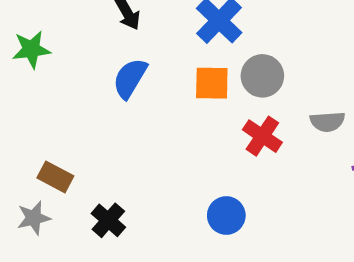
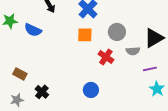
gray circle: (262, 76) -> (117, 32), moved
blue semicircle: (130, 78) -> (33, 30), moved, turned -96
gray star: (34, 218) -> (17, 100), moved

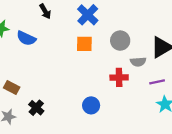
red cross: (106, 57) -> (119, 77), moved, turned -35

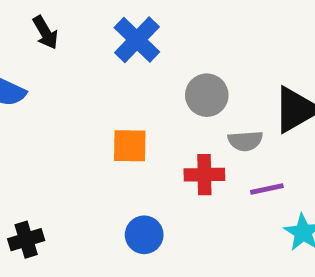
orange square: (84, 44) -> (130, 146), moved
purple line: (157, 82) -> (267, 189), moved
black cross: (36, 108) -> (26, 240), turned 32

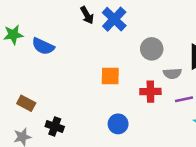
black arrow: (45, 33) -> (87, 15), moved
black cross: (26, 240) -> (55, 126), turned 36

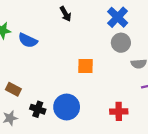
blue cross: (114, 19) -> (118, 17), moved
red cross: (150, 92) -> (119, 111), moved
blue circle: (118, 124) -> (67, 107), moved, size x1.5

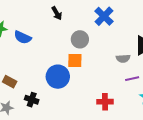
gray circle: (121, 43) -> (80, 39), moved
blue circle: (67, 107) -> (58, 77), moved

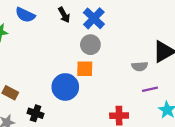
blue cross: (104, 16) -> (94, 18), moved
blue semicircle: (23, 37) -> (25, 15), moved

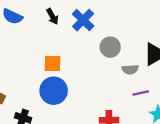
gray circle: (90, 45) -> (110, 47), moved
orange square: (85, 69) -> (52, 64), moved

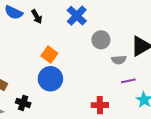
black arrow: (52, 16) -> (37, 17), moved
orange square: (52, 64) -> (49, 55), turned 35

